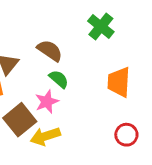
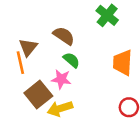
pink star: (47, 102) -> (61, 79), turned 30

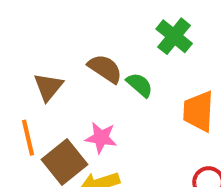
green semicircle: (71, 60) -> (140, 85), moved
orange line: (20, 63) -> (28, 138), moved

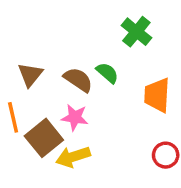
brown semicircle: (105, 69) -> (78, 80), moved

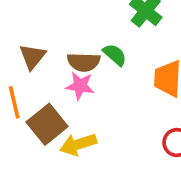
brown semicircle: (78, 80) -> (84, 62), turned 148
pink star: (75, 117) -> (80, 86), moved

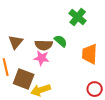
brown square: (47, 124) -> (24, 79), turned -30

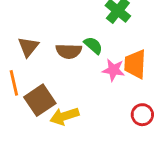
pink star: (42, 58) -> (113, 70), moved
brown square: (24, 79) -> (40, 100), turned 35

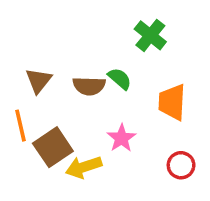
pink star: (113, 70) -> (121, 138), moved, turned 30

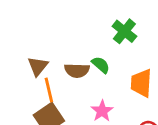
orange line: (21, 126) -> (49, 90), moved

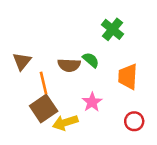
brown triangle: (38, 66) -> (22, 61), moved

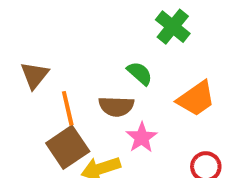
brown semicircle: (69, 65) -> (116, 106), moved
orange trapezoid: (128, 77) -> (196, 99), turned -128

